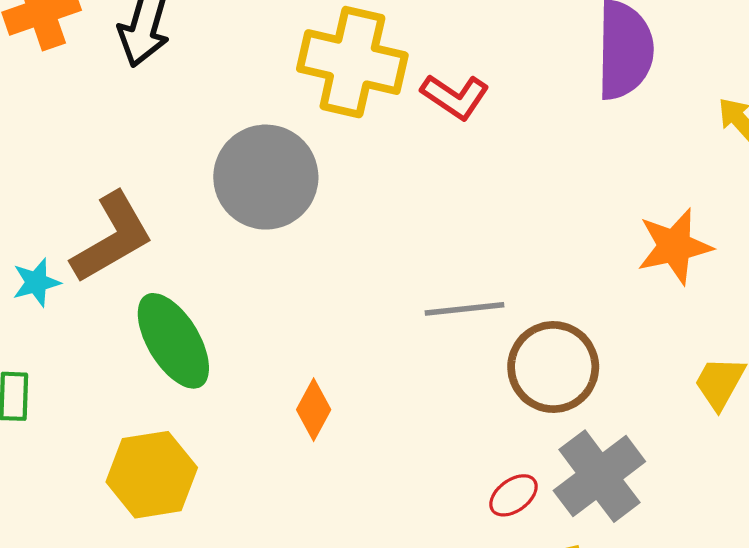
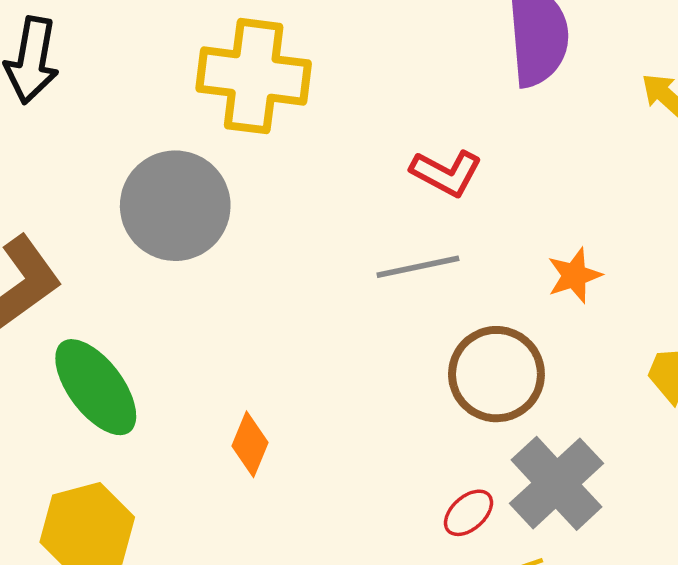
red L-shape: (455, 96) -> (446, 173), moved
orange star: (675, 246) -> (574, 275), moved, size x0.7
gray line: (464, 309) -> (418, 267), moved

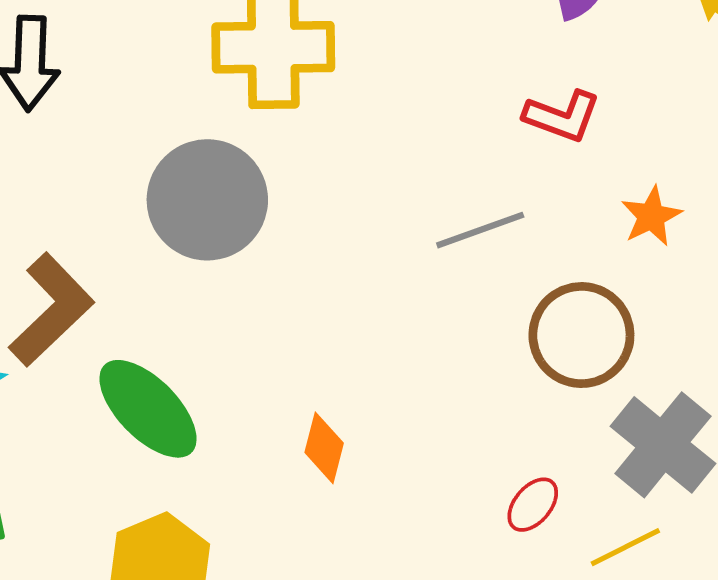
red L-shape: (446, 173) -> (562, 116), moved
red ellipse: (468, 513) -> (533, 505), moved

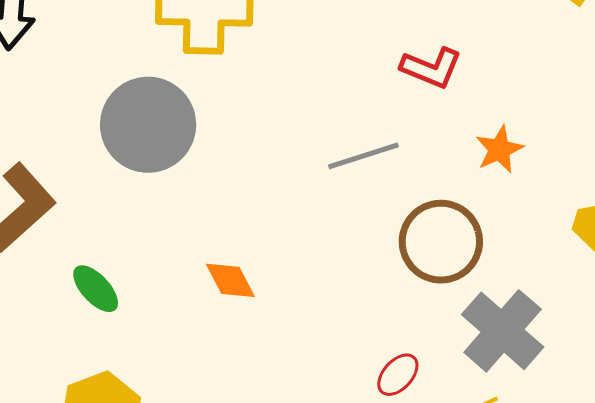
green ellipse: (148, 409) -> (96, 289), size x0.6
orange diamond: (324, 448) -> (230, 280), moved, turned -44

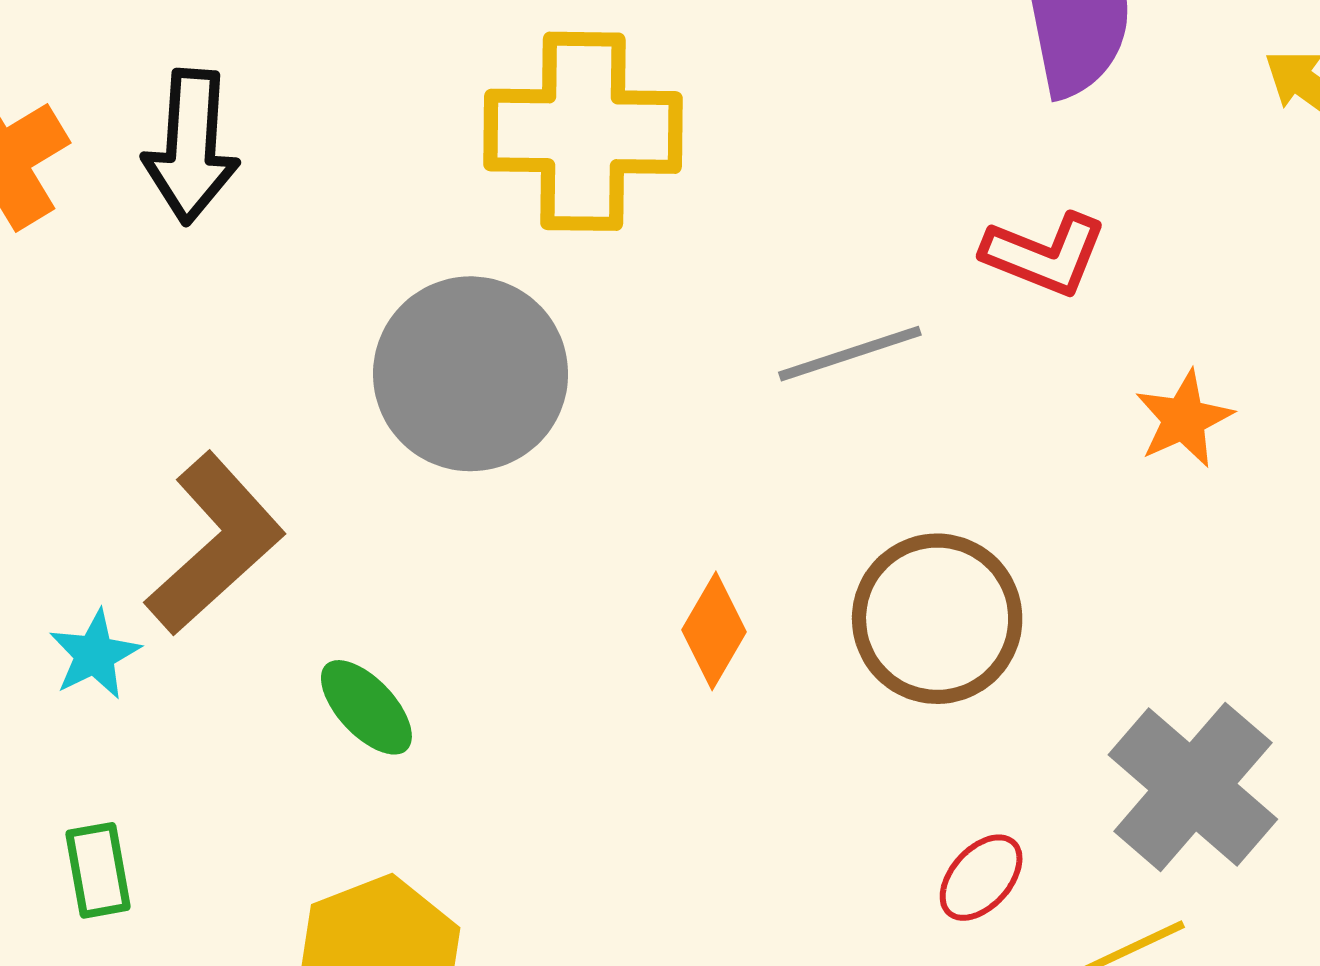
gray line: (363, 156) -> (850, 354), moved
brown circle: (441, 242) -> (937, 619), moved
orange diamond: (230, 280) -> (714, 631), moved, turned 58

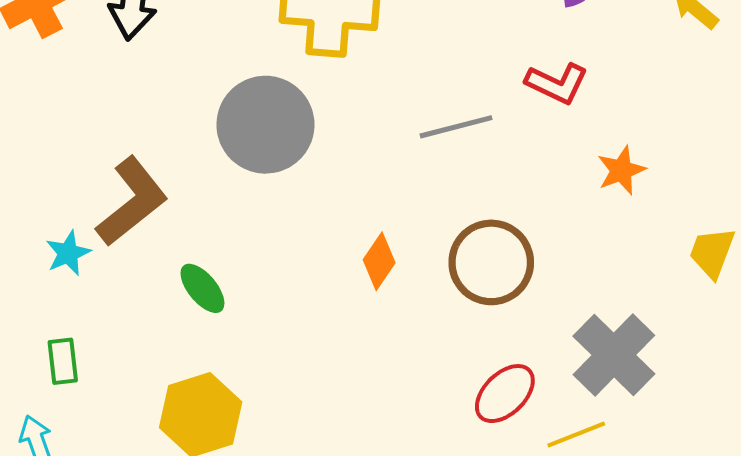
red ellipse: (981, 878) -> (505, 394), size x1.4

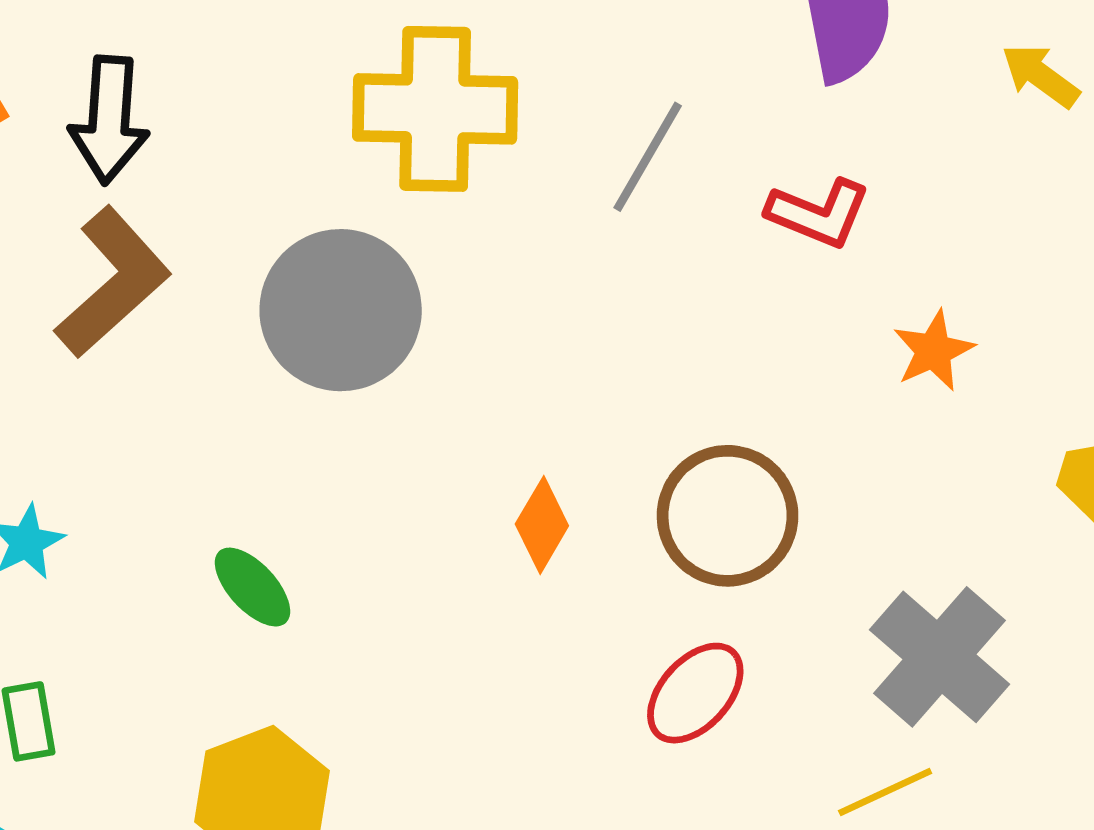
gray line: (456, 127) -> (648, 157), moved, turned -42
brown L-shape: (132, 202) -> (113, 282), moved
red ellipse: (505, 394) -> (695, 693), moved

